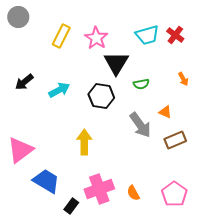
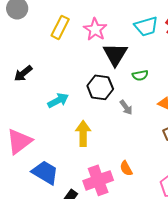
cyan arrow: (59, 90) -> (58, 100), moved
gray arrow: (140, 125) -> (126, 107), moved, size x0.6
orange semicircle: (133, 193) -> (126, 168), moved

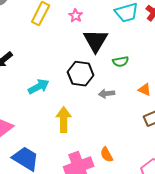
pink star: (95, 29) -> (76, 16), size x0.6
gray arrow: (126, 107) -> (107, 94), turned 119

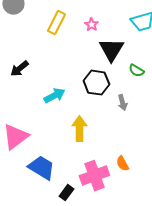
green semicircle: (121, 62) -> (136, 71), turned 42
gray arrow: (107, 94) -> (122, 103), turned -98

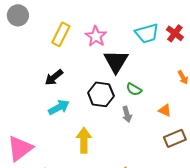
pink star: (91, 25) -> (96, 36), size x1.5
black arrow: (19, 69) -> (54, 77), moved
green semicircle: (136, 71) -> (134, 89), moved

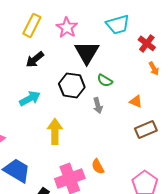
red cross: (175, 33) -> (147, 43), moved
black arrow: (54, 77) -> (35, 59), moved

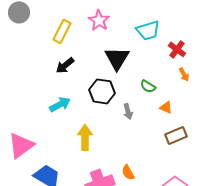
pink star: (67, 27) -> (99, 20), moved
green semicircle: (105, 80) -> (148, 86), moved

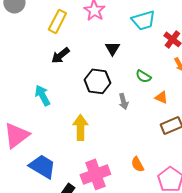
black triangle: (117, 58) -> (112, 48), size x0.6
cyan arrow: (60, 104) -> (42, 95), moved, turned -90
orange semicircle: (128, 172) -> (137, 164), moved

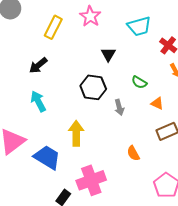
black arrow: (60, 55) -> (38, 65), moved
orange semicircle: (137, 164) -> (133, 153), moved
blue trapezoid: (42, 166) -> (47, 157), moved

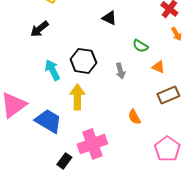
black triangle: (108, 54) -> (109, 18), turned -35
black hexagon: (93, 87) -> (83, 61), moved
cyan arrow: (38, 101) -> (52, 70), moved

